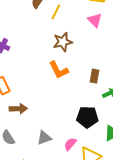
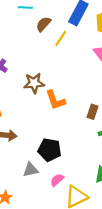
brown star: (63, 42) -> (34, 83), moved
black pentagon: (87, 117) -> (49, 150), moved

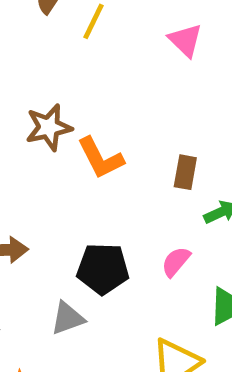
pink semicircle: (57, 180) -> (176, 262), moved

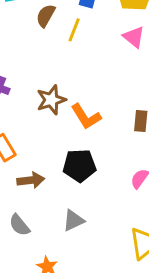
black pentagon: (103, 269) -> (79, 166), moved

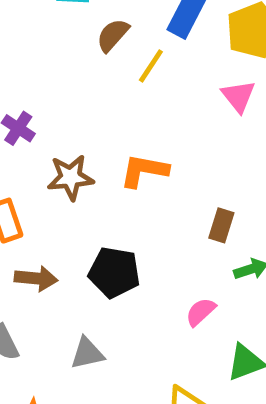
brown star: (51, 100) -> (70, 177), moved
orange L-shape: (86, 117) -> (144, 171), moved, turned 120

